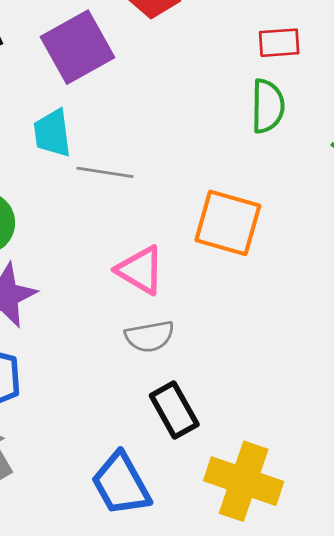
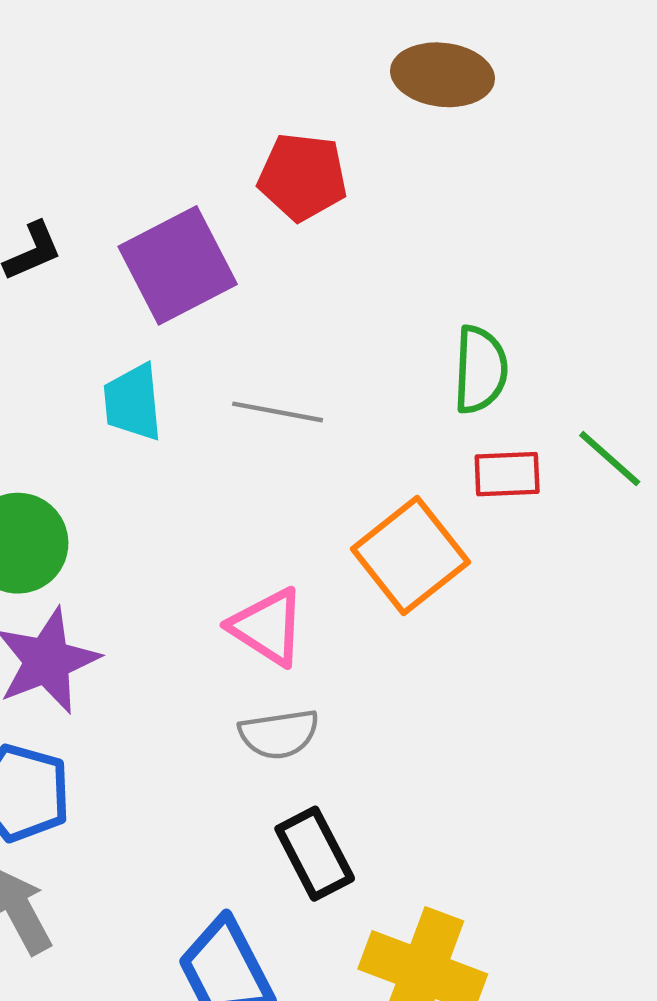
red rectangle: (279, 43) -> (507, 474), moved
gray line: (105, 172) -> (278, 412), moved
orange square: (228, 223) -> (410, 555), turned 34

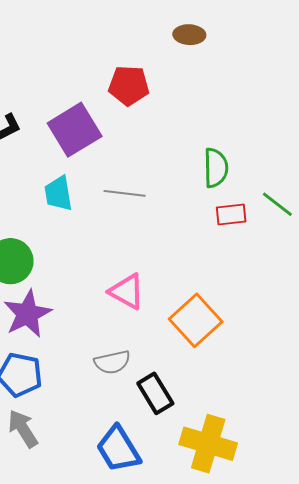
brown ellipse: (442, 75) -> (189, 35), size x0.7
orange square: (410, 555) -> (196, 320), moved
gray semicircle: (279, 734) -> (112, 362), moved

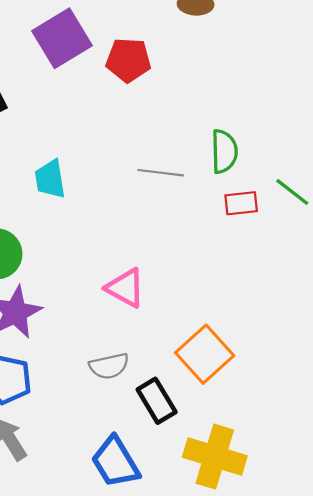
purple square: (75, 130) -> (62, 38), moved
gray line: (125, 193) -> (161, 173), moved
orange square: (196, 320) -> (205, 354), moved

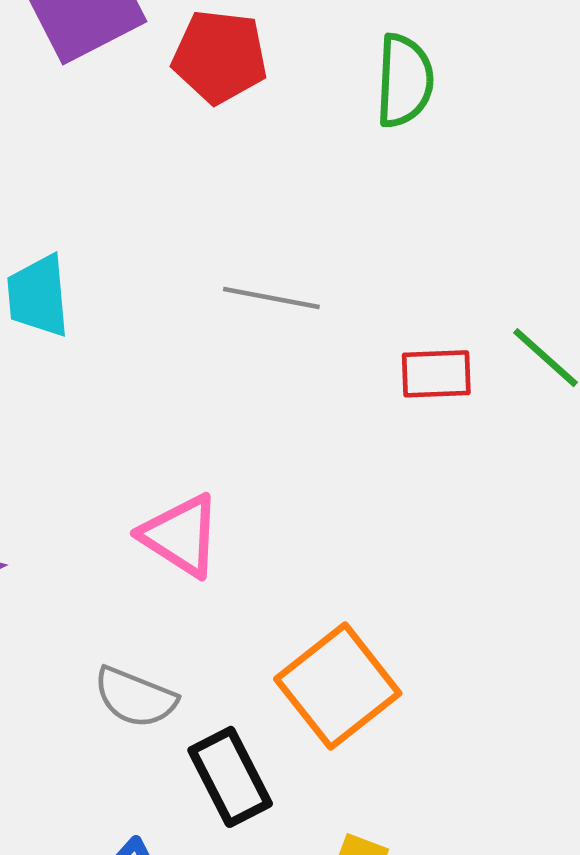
green semicircle: (224, 151) -> (404, 81), moved
gray semicircle: (109, 366) -> (135, 697), turned 30

